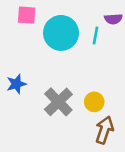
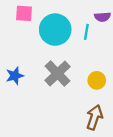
gray cross: (58, 102) -> (57, 73), moved
yellow circle: (94, 102) -> (97, 80), moved

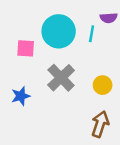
pink square: (24, 13) -> (26, 48), moved
blue star: (15, 76) -> (21, 96), moved

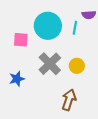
yellow circle: (103, 85) -> (77, 66), moved
brown arrow: (100, 124) -> (69, 100), moved

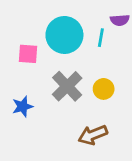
brown arrow: (69, 100) -> (93, 135), turned -130

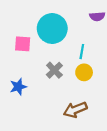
cyan line: (101, 38) -> (82, 52), moved
gray cross: (67, 86) -> (54, 70), size x0.7

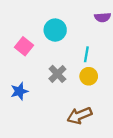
cyan circle: (52, 29) -> (55, 30), size x0.7
pink square: (23, 44) -> (24, 46), turned 35

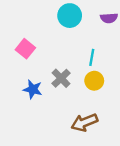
cyan circle: (55, 30) -> (70, 16), moved
blue star: (19, 91) -> (33, 89), moved, turned 30

